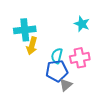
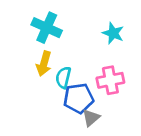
cyan cross: (25, 30) -> (47, 28), moved, turned 30
cyan semicircle: (57, 56) -> (63, 78), moved

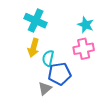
pink cross: (110, 80) -> (84, 49), moved
gray triangle: (91, 118) -> (45, 88), moved

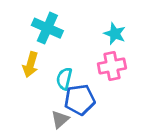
yellow arrow: (33, 48) -> (30, 65), moved

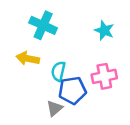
yellow arrow: (30, 65) -> (28, 58), turned 85
pink cross: (112, 66) -> (104, 76), moved

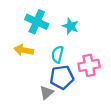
cyan star: (104, 30) -> (71, 26), moved
cyan semicircle: (58, 71) -> (57, 54), moved

